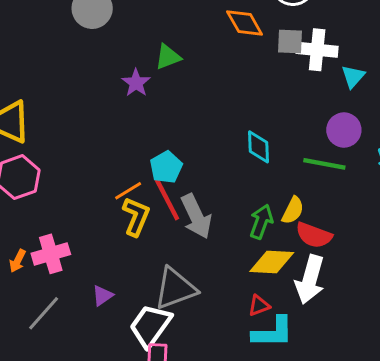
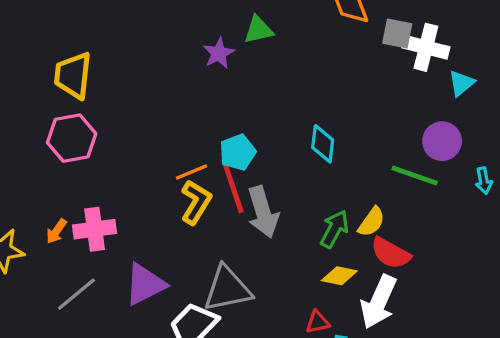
cyan diamond: (259, 147) -> (323, 144), moved
yellow diamond: (272, 262) -> (339, 276), size x0.7
purple triangle: (102, 295) -> (145, 284), size x1.8

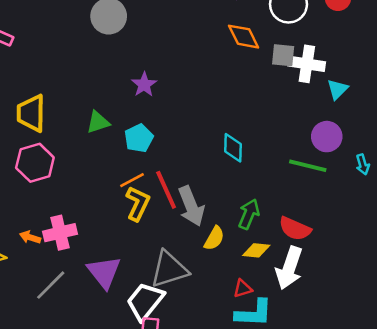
green triangle: (258, 30) -> (98, 122), moved
cyan pentagon: (238, 152) -> (139, 138), moved
yellow semicircle: (371, 222) -> (214, 238), moved
orange arrow: (56, 231) -> (30, 237), turned 78
purple triangle: (145, 284) -> (104, 272), turned -36

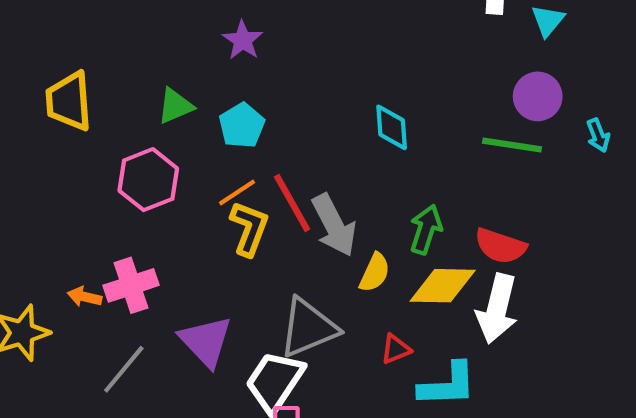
pink hexagon: (35, 163) -> (148, 180), moved
yellow diamond: (256, 250) -> (443, 286), size x1.5
red triangle: (243, 289) -> (396, 349), moved

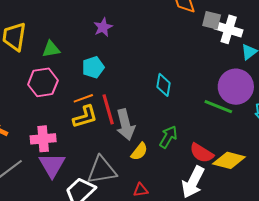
purple circle: (538, 96) -> (236, 87), size x1.5
green triangle: (175, 106) -> (51, 49), moved
yellow L-shape: (249, 228) -> (85, 117), turned 40
pink cross: (131, 285) -> (43, 139), moved
yellow diamond: (443, 286) -> (229, 160), moved

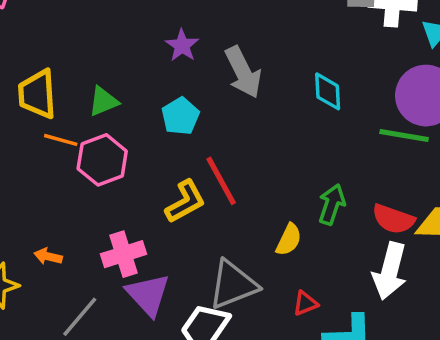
cyan diamond: (163, 85) -> (328, 91), moved
orange line: (83, 98) -> (61, 140), moved, turned 48
gray arrow: (125, 125) -> (243, 72), moved

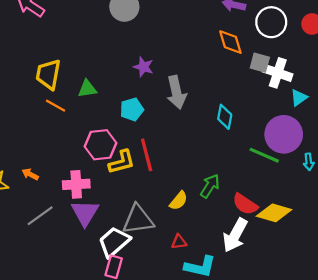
purple star: (182, 46) -> (143, 67), turned -30
pink hexagon: (102, 160) -> (101, 145), moved

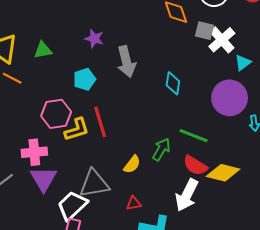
white cross: (278, 73) -> (222, 40), turned 32
green triangle: (87, 89) -> (43, 50), moved
green line: (264, 155) -> (194, 136), moved

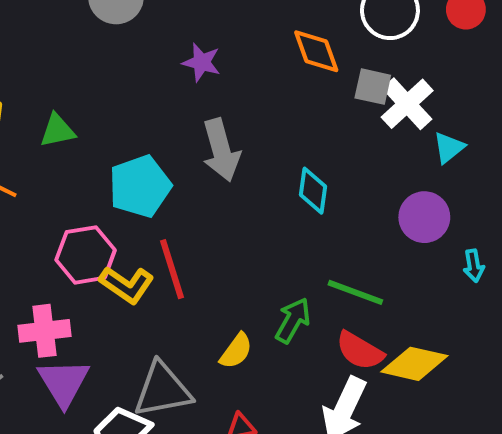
purple star: (94, 39) -> (202, 62), moved
cyan pentagon: (85, 79) -> (140, 186), size x1.4
purple circle: (230, 98) -> (424, 217), size x0.7
yellow L-shape: (77, 129) -> (127, 285), turned 52

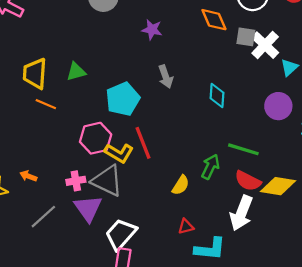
gray arrow: (221, 150) -> (166, 77), size x0.7
pink cross: (44, 331) -> (76, 181), size x0.7
gray triangle: (163, 390) -> (107, 181), moved, turned 40

